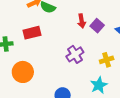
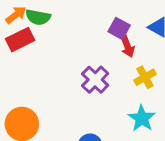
red arrow: (82, 21) -> (127, 46), moved
red rectangle: (32, 33) -> (20, 40), moved

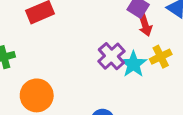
cyan star: (142, 118) -> (133, 64), moved

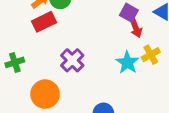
purple cross: (111, 56) -> (72, 60), moved

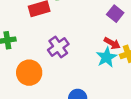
red arrow: (136, 28) -> (112, 43), moved, turned -49

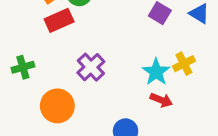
red arrow: (112, 43) -> (161, 100), moved

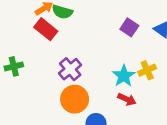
red rectangle: (59, 20) -> (46, 29), turned 60
orange circle: (57, 106) -> (75, 99), moved

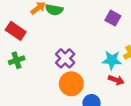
red rectangle: (46, 29) -> (16, 31), moved
cyan star: (124, 76) -> (112, 60), turned -30

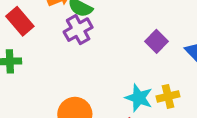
purple cross: (65, 58) -> (78, 30), moved

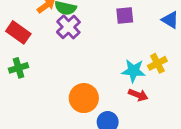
purple square: (157, 41) -> (125, 15), moved, turned -36

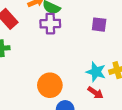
purple cross: (68, 27) -> (50, 24), turned 30

